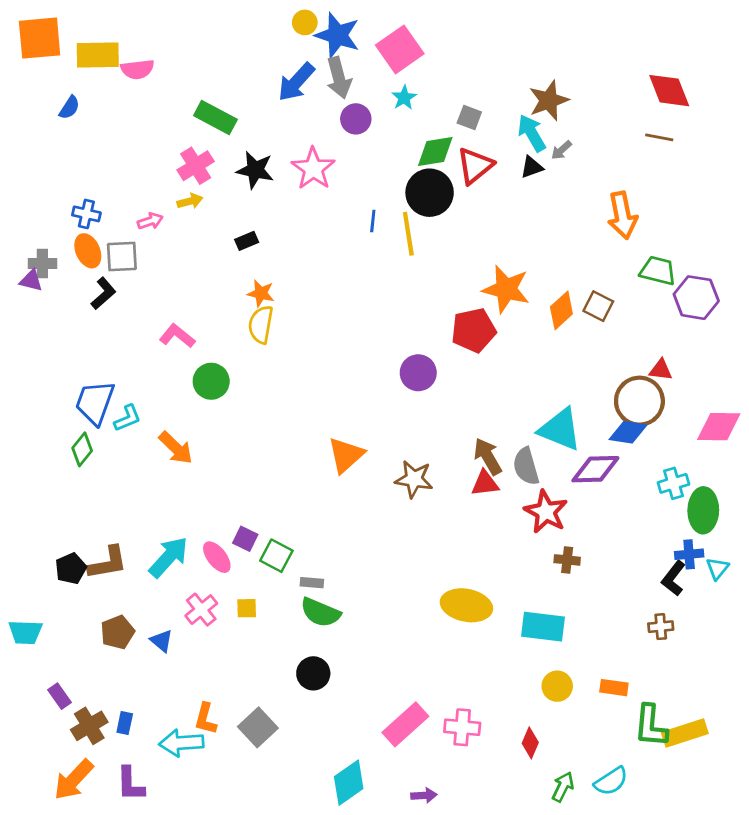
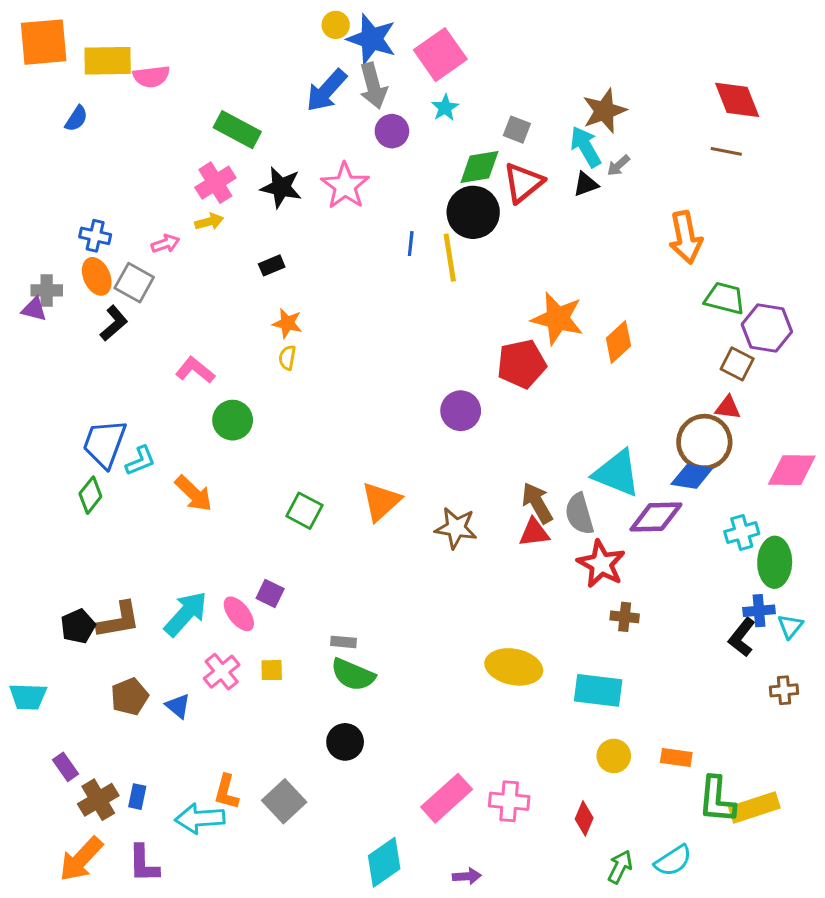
gray square: (122, 256) -> (134, 283), turned 32
brown square: (598, 306) -> (737, 364), moved
yellow semicircle: (261, 325) -> (287, 358), size x0.6
green square: (276, 556) -> (304, 511), moved
brown cross: (661, 627) -> (784, 690), moved

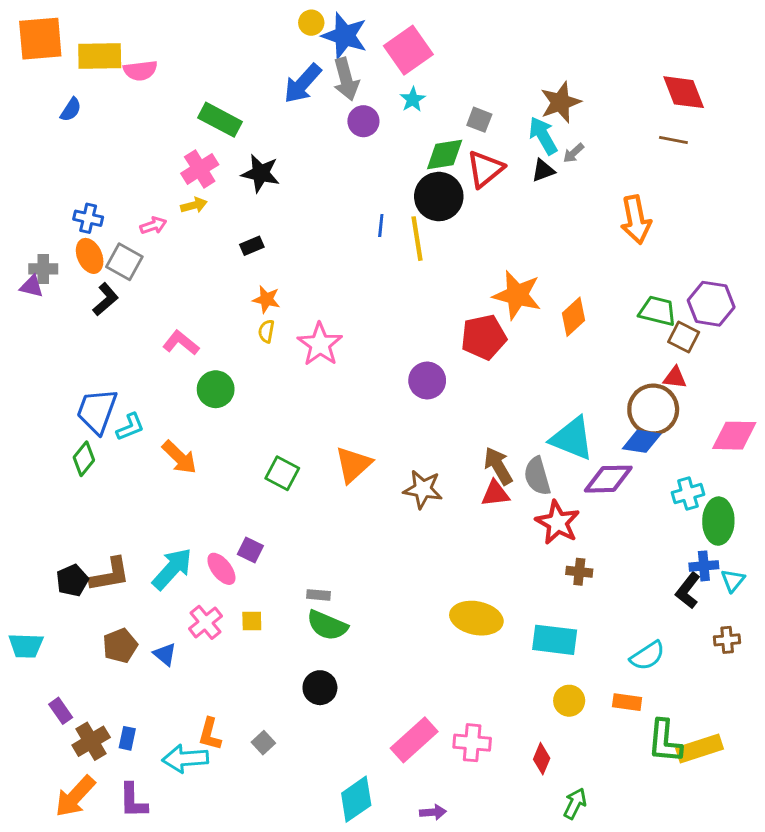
pink star: (345, 186) -> (320, 344), moved
green trapezoid: (725, 298) -> (658, 311), moved
gray square: (284, 801) -> (263, 743), size x0.6
cyan semicircle: (673, 861) -> (647, 656), moved

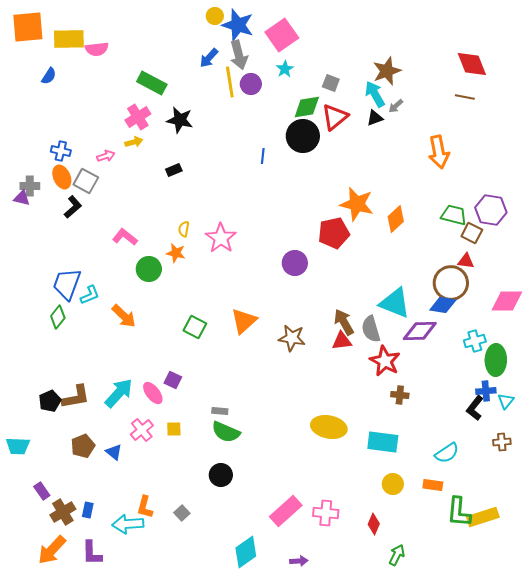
blue arrow: (303, 84) -> (209, 58), size x0.7
yellow line: (417, 239) -> (230, 82), moved
orange star: (266, 299) -> (176, 253), moved

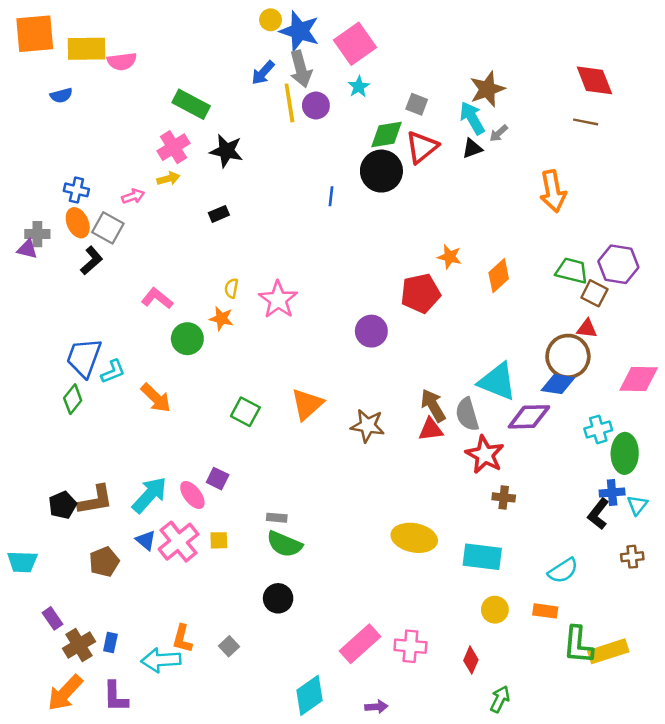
blue semicircle: (49, 76) -> (61, 95), turned 42
orange star: (357, 204) -> (450, 257), size x0.6
pink cross: (142, 430) -> (179, 542), size x1.4
blue triangle: (114, 452) -> (146, 540), moved

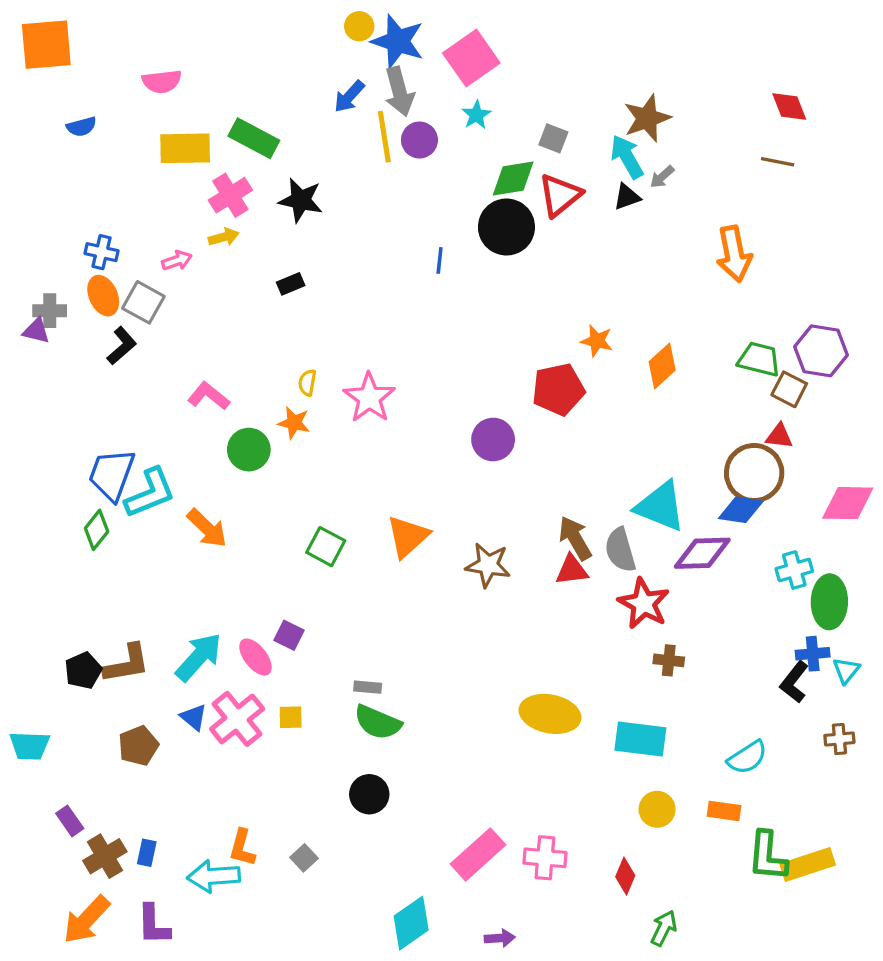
yellow rectangle: (87, 49) -> (185, 148), moved
red diamond: (594, 80) -> (789, 107), size x0.7
cyan L-shape: (113, 371) -> (150, 493), size x1.6

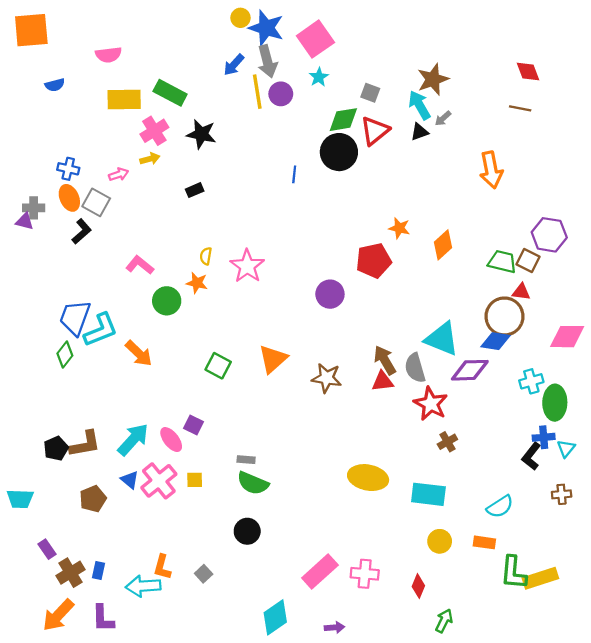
green trapezoid: (759, 359) -> (502, 262), moved
brown cross: (669, 660) -> (447, 442), turned -36

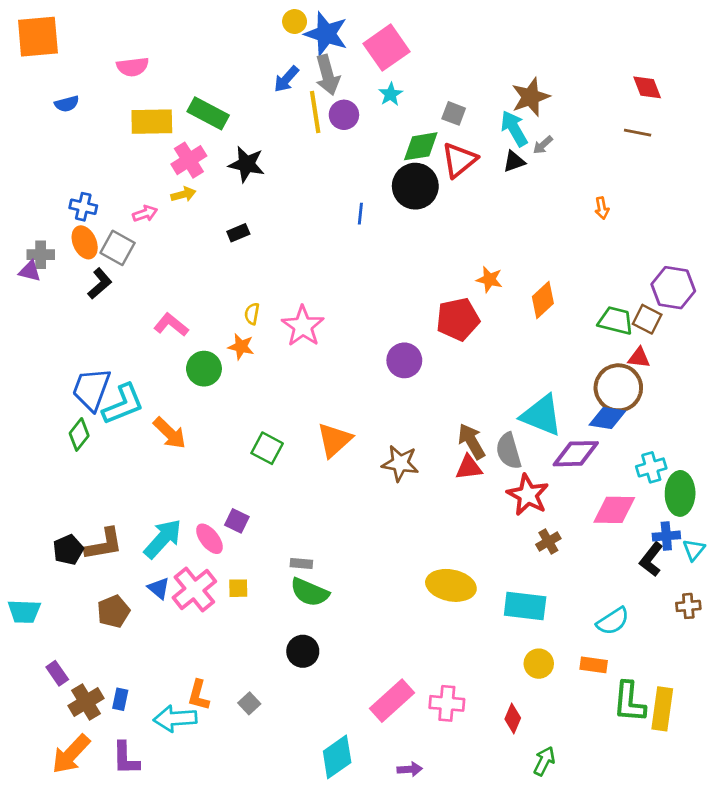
orange arrow: (491, 170) -> (602, 208), size x0.5
pink diamond: (567, 337) -> (614, 510), moved
yellow rectangle: (540, 578) -> (662, 709), turned -64

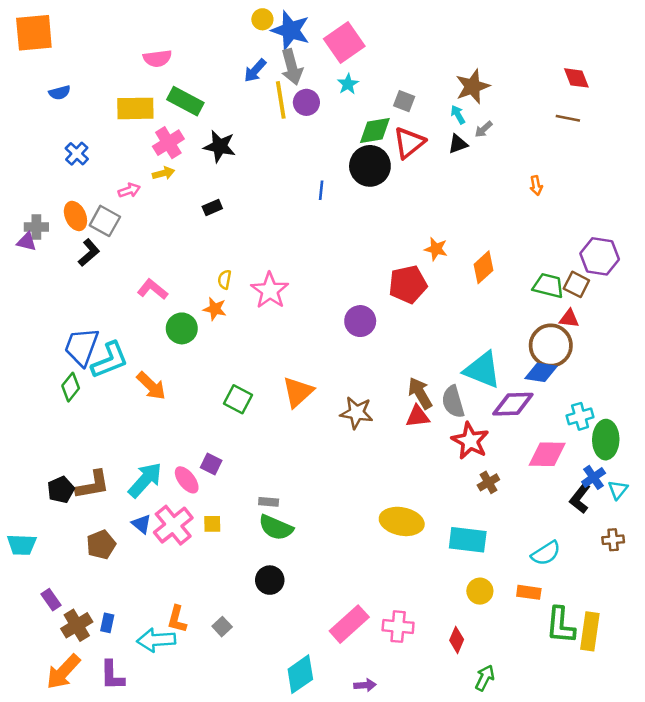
pink semicircle: (133, 67) -> (157, 58), moved
cyan arrow: (514, 129) -> (458, 115), size x0.6
blue cross: (83, 207) -> (77, 154), moved, turned 30
blue cross: (666, 536) -> (594, 477), turned -30

